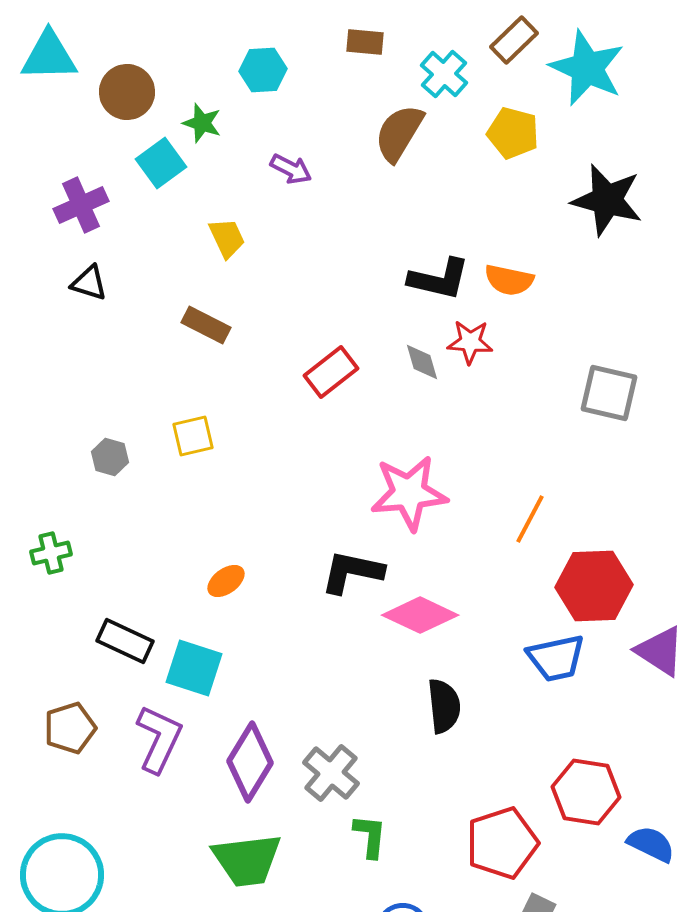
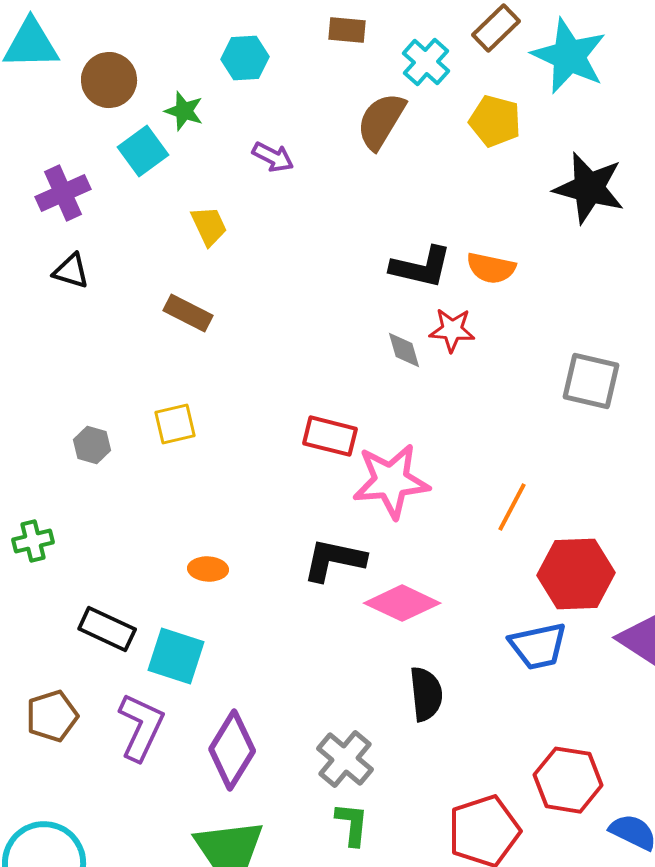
red rectangle: (331, 372) -> (330, 436), moved, turned 52
orange ellipse: (226, 581) -> (208, 569), turned 39
gray cross: (331, 773) -> (345, 759), moved

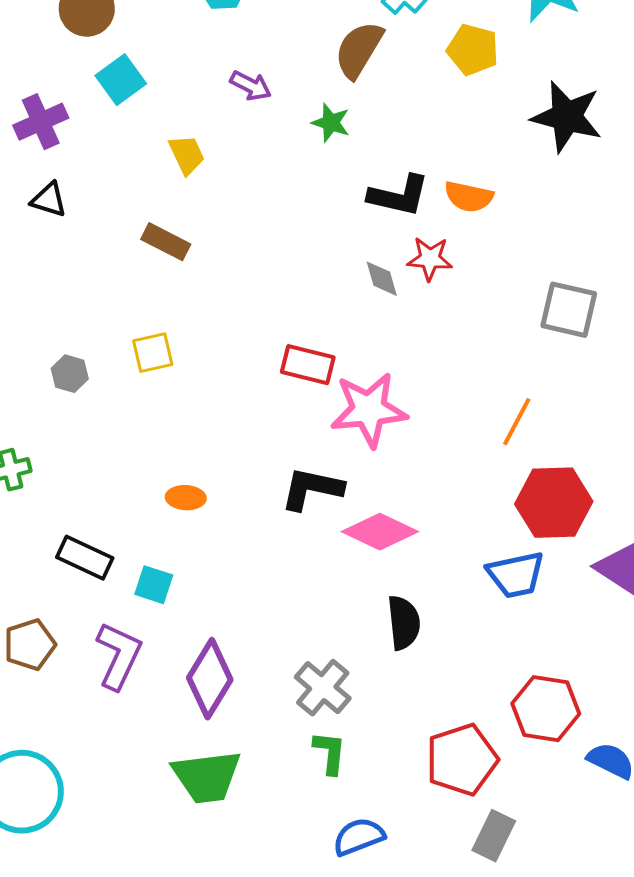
green star: (184, 111) -> (331, 123), moved
orange line: (512, 507) -> (517, 422), moved
cyan square: (176, 656) -> (154, 585), size x0.7

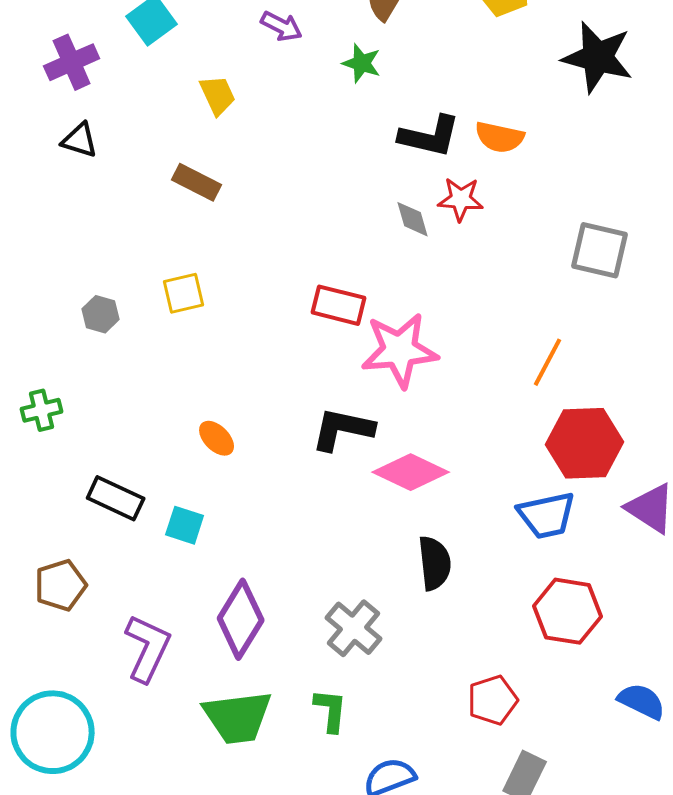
orange ellipse: (186, 498) -> (217, 438), turned 42
purple L-shape: (119, 656) -> (148, 648), moved
red hexagon: (546, 709) -> (568, 611), moved
green L-shape: (330, 753) -> (331, 710), moved
red pentagon: (462, 760) -> (493, 700), size x0.7

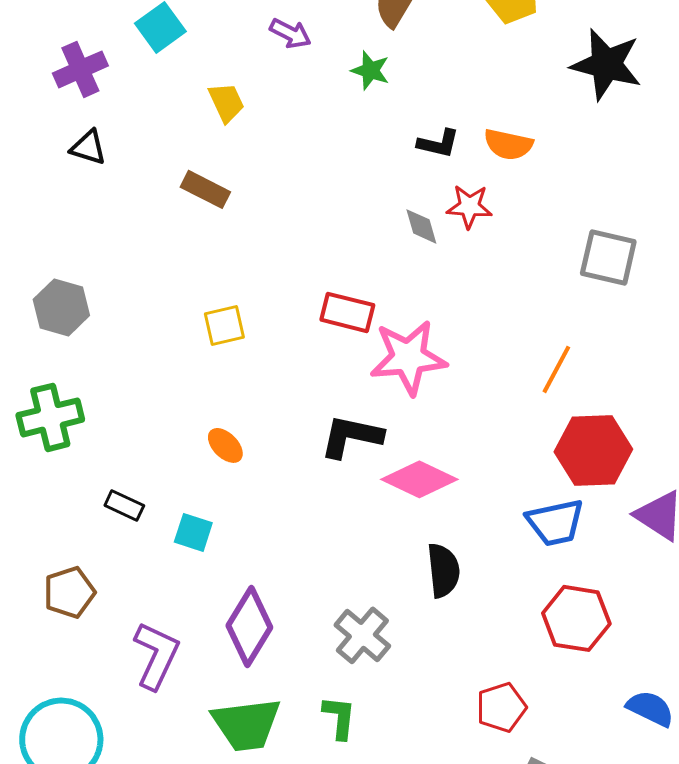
black L-shape: (430, 136) -> (438, 143), size x0.7
yellow square: (184, 293) -> (224, 325), moved
gray hexagon: (101, 314) -> (61, 307), moved, size x1.5
green cross: (42, 410) -> (50, 417), size x1.6
black rectangle: (116, 498) -> (124, 505), size x0.7

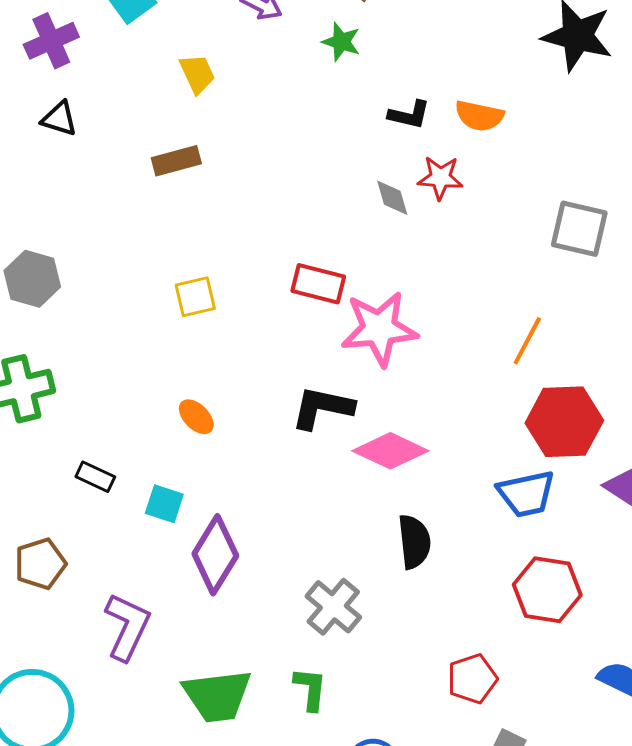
brown rectangle: (205, 189) -> (176, 161), turned -42
purple diamond: (249, 626) -> (215, 555), moved

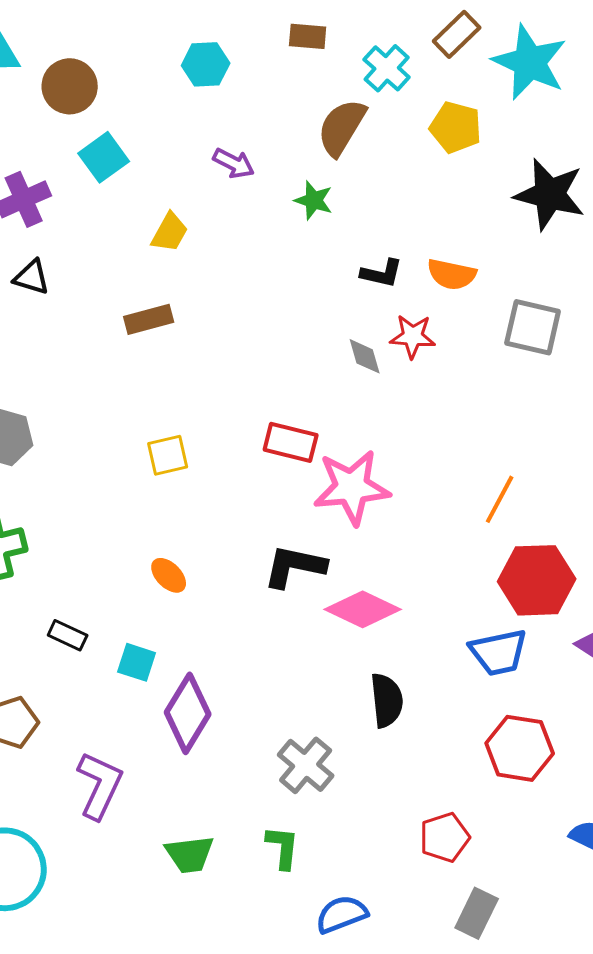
yellow trapezoid: (197, 74) -> (170, 232), turned 54
gray square: (579, 229) -> (533, 327), moved
green trapezoid: (217, 696) -> (190, 854), size x0.7

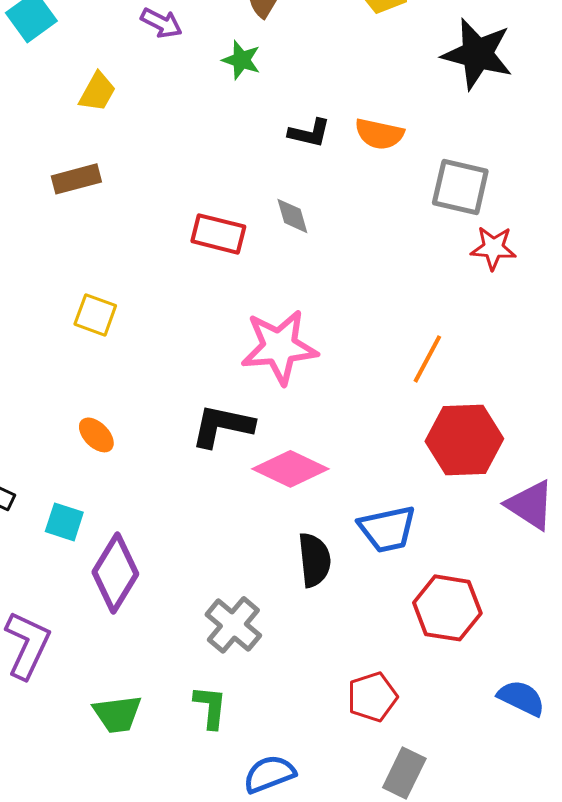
red star: (413, 336) -> (493, 248), moved
red rectangle: (291, 442) -> (218, 234), moved
yellow square: (168, 455) -> (95, 315), turned 33
blue trapezoid: (499, 652) -> (387, 529), moved

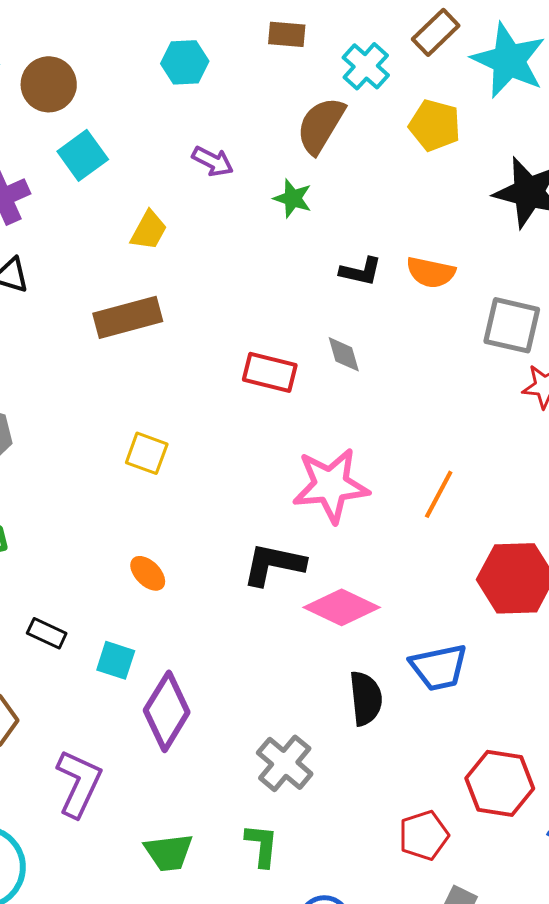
brown rectangle: (76, 179) -> (128, 317), size x1.4
orange line: (427, 359) -> (439, 494), moved
red hexagon: (447, 608) -> (500, 783), moved

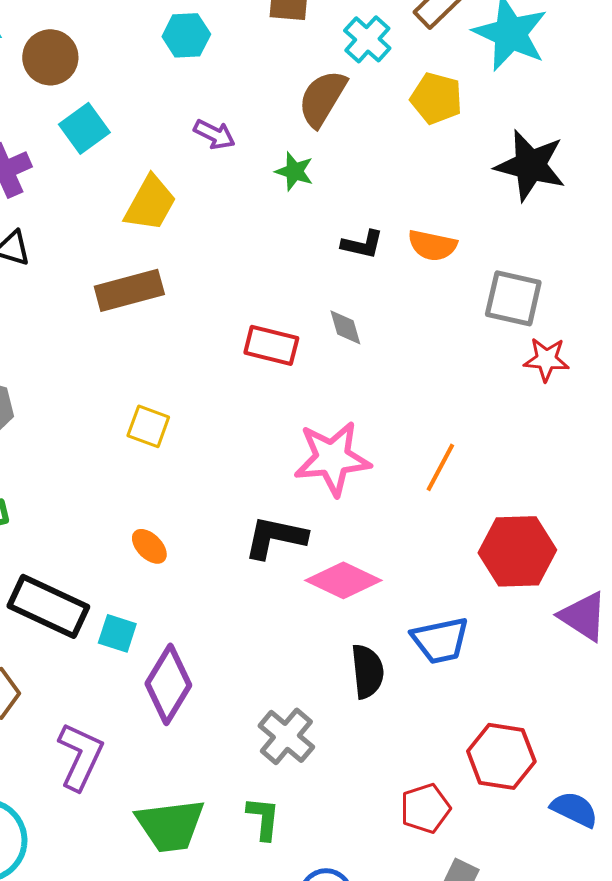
yellow trapezoid: (149, 230) -> (150, 203), size x1.4
black rectangle: (47, 633) -> (48, 606), size x2.0
green trapezoid: (169, 852) -> (170, 825), size x1.4

